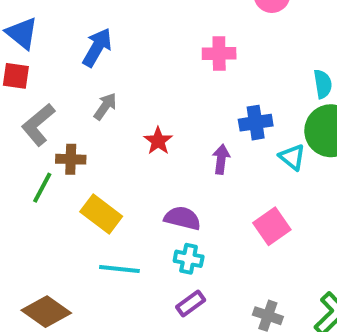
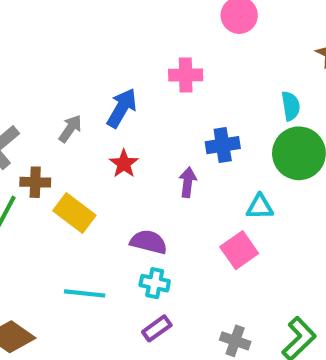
blue arrow: (97, 47) -> (122, 108), moved
cyan triangle: (292, 157) -> (260, 207), moved, turned -40
yellow rectangle: (101, 214) -> (74, 213), moved

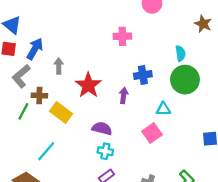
blue arrow: (122, 108) -> (35, 49), moved
gray arrow: (70, 129) -> (59, 66), turned -35
red star: (124, 164) -> (88, 85), size x1.6
cyan line: (85, 293) -> (46, 151), moved, turned -55

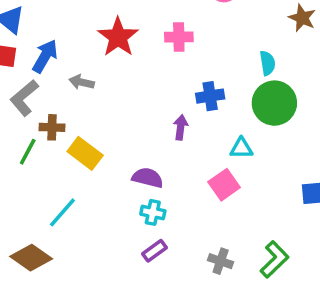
gray arrow: (59, 66) -> (82, 82), turned -77
red star: (88, 85) -> (118, 37), moved

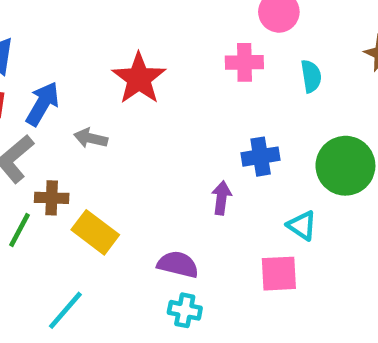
pink cross: (179, 37) -> (244, 62), moved
cyan semicircle: (267, 63) -> (311, 76), moved
cyan triangle: (241, 148) -> (302, 225), turned 35
pink square: (224, 185) -> (279, 274), turned 32

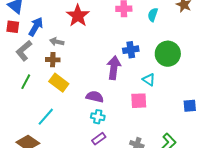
cyan semicircle: (311, 76) -> (153, 15), turned -152
brown cross: (52, 198) -> (53, 60), moved
purple arrow: (222, 198) -> (114, 68), size x1.6

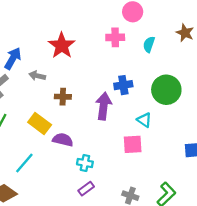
brown cross: (53, 60) -> (63, 97), moved
purple semicircle: (95, 97) -> (63, 140), moved

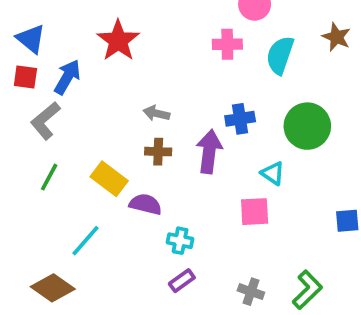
cyan semicircle: (149, 44) -> (280, 55), size x1.5
red star: (62, 46) -> (118, 41), moved
gray arrow: (37, 76) -> (156, 113), moved
brown cross: (63, 97) -> (158, 152), moved

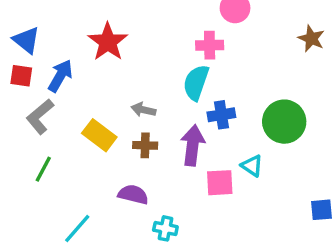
cyan semicircle: (280, 55) -> (196, 83), moved
yellow rectangle: (109, 179) -> (99, 135), moved
pink square: (255, 212) -> (220, 183), moved

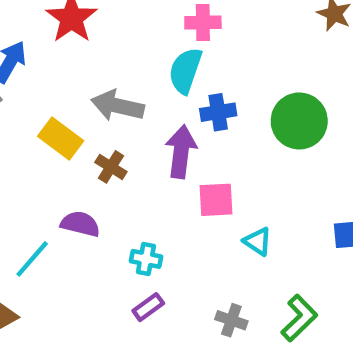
gray arrow: (143, 110) -> (117, 106), size x1.6
brown cross: (145, 145) -> (111, 167), moved, turned 30
cyan triangle: (252, 166) -> (258, 241), moved
purple semicircle: (133, 195) -> (80, 224), moved

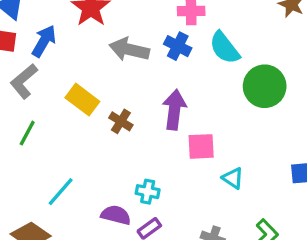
cyan semicircle: (185, 71) -> (225, 48), moved, turned -57
gray arrow: (117, 106) -> (129, 49), moved
blue cross: (218, 112) -> (178, 46), moved, turned 36
purple semicircle: (80, 224) -> (116, 215), moved

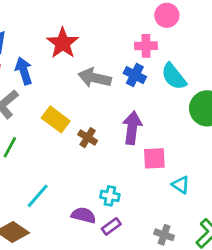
blue arrow: (44, 41) -> (24, 71), turned -48

